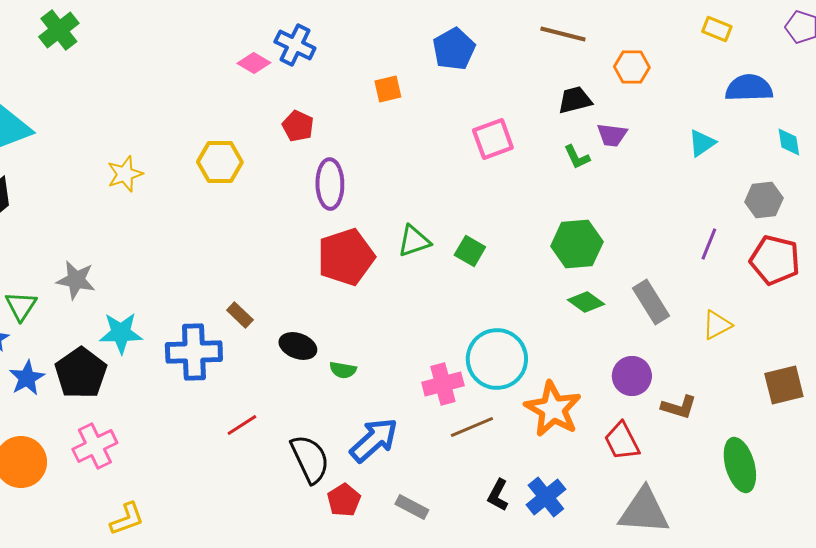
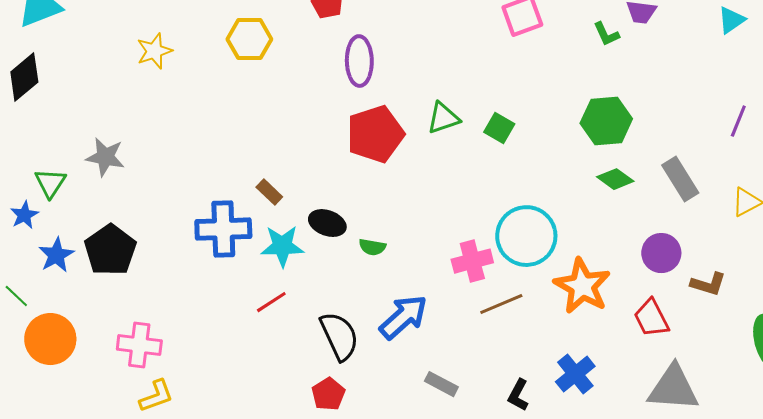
cyan star: (121, 333) -> (282, 246), moved
pink cross: (95, 446) -> (139, 345), moved, turned 33
black L-shape: (498, 495) -> (518, 395), moved
red pentagon: (344, 500) -> (328, 394), moved

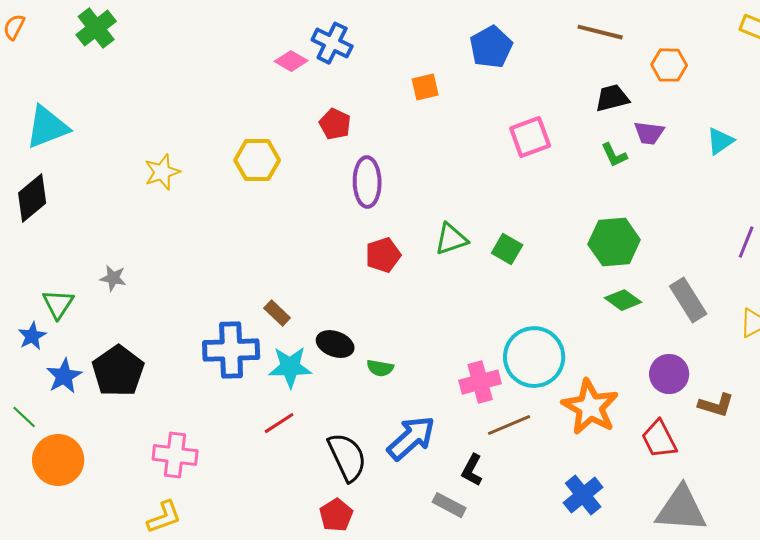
cyan triangle: (731, 20) -> (720, 141), moved
red pentagon: (375, 134) -> (383, 255), size x0.6
gray star: (105, 157) -> (113, 278), size x0.7
pink cross: (139, 345) -> (175, 455), moved
black L-shape: (518, 395) -> (472, 470), moved

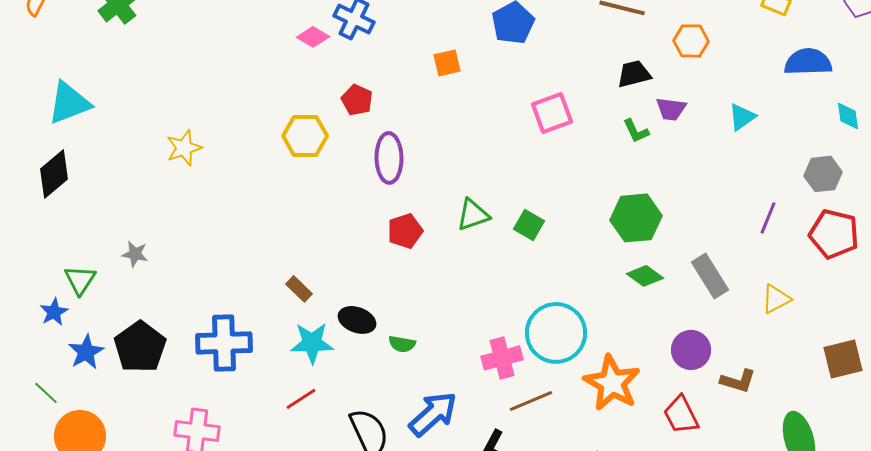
yellow hexagon: (257, 160) -> (305, 136), moved
blue cross: (231, 350) -> (224, 343), moved

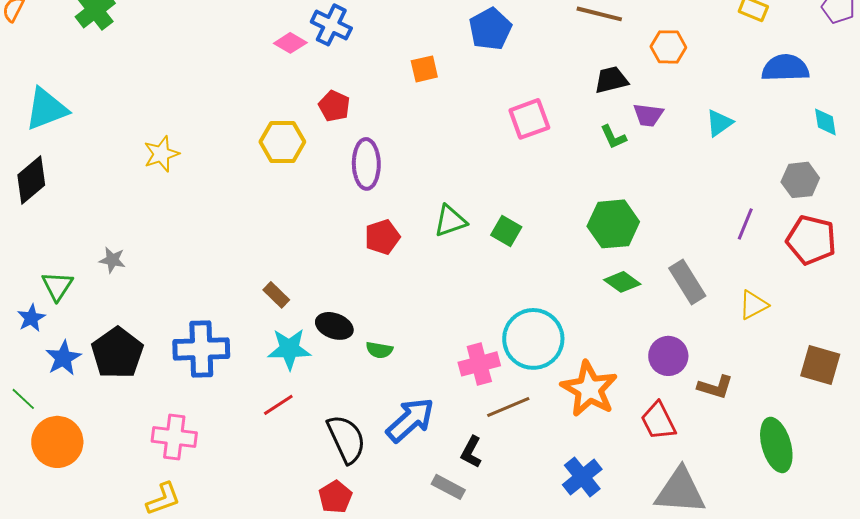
brown square: (843, 359) -> (820, 365), turned 30

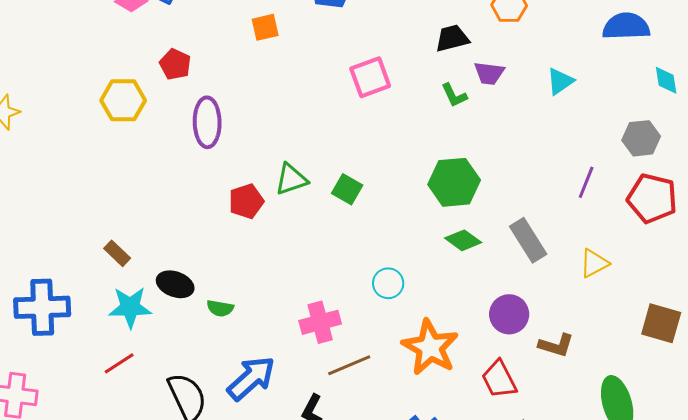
red pentagon: (382, 237) -> (246, 201), moved
cyan circle: (533, 339) -> (388, 283), moved, size x0.5

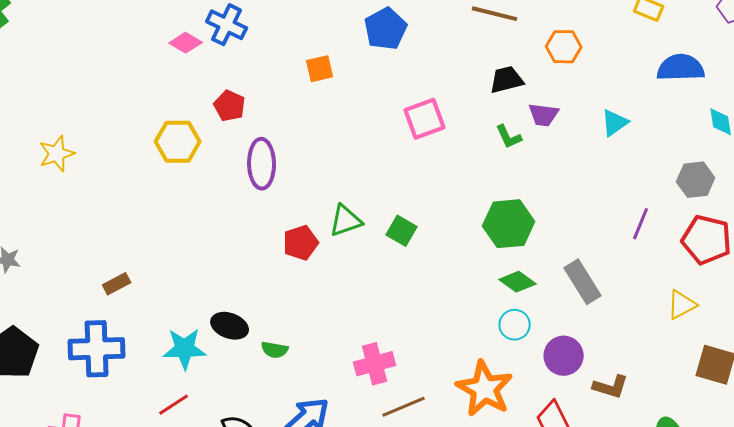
brown rectangle: (117, 253) -> (117, 284), moved, turned -72
yellow triangle: (594, 263) -> (682, 305), moved
cyan circle: (388, 283) -> (515, 325), moved

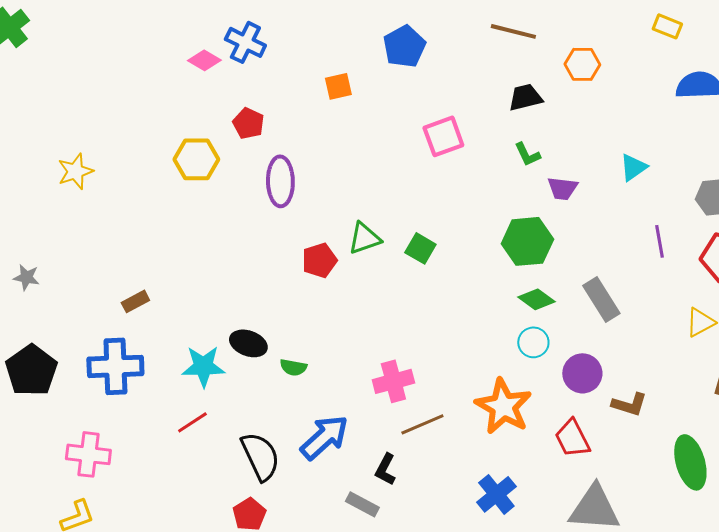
purple trapezoid: (544, 115) -> (562, 188), moved
cyan triangle: (615, 123) -> (633, 167), moved
purple line: (641, 224) -> (659, 241), turned -32

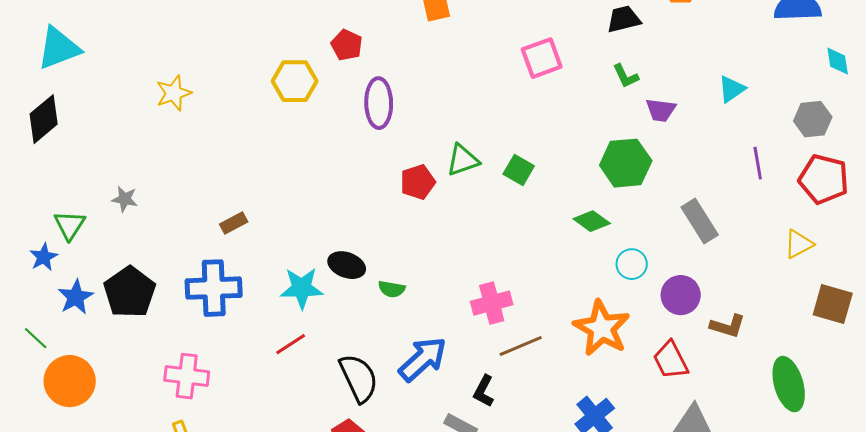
green diamond: (536, 299) -> (592, 221), moved

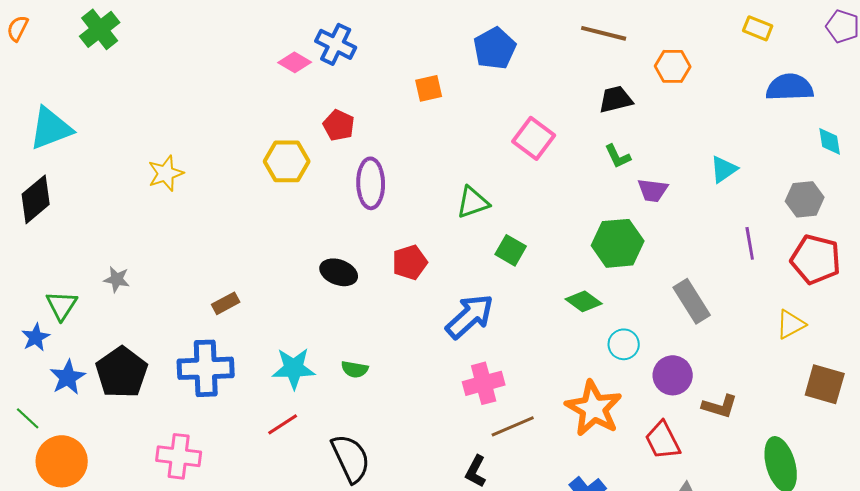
pink square: (542, 58) -> (534, 138), turned -33
green triangle: (463, 160) -> (473, 202), moved
black ellipse: (347, 265) -> (339, 272), moved
green semicircle: (392, 289) -> (355, 369), moved
blue arrow: (423, 359) -> (470, 316), moved

